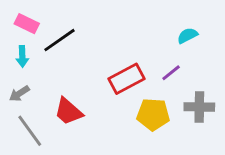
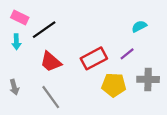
gray arrow: (19, 94) -> (14, 87), moved, turned -72
red trapezoid: (68, 111) -> (51, 62), moved
gray line: (30, 131) -> (51, 97), moved

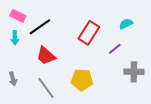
red rectangle: (94, 58) -> (89, 33), moved, turned -30
yellow pentagon: (114, 85) -> (82, 80), moved

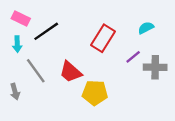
red trapezoid: (46, 56) -> (71, 72), moved
gray cross: (134, 72) -> (155, 67), moved
gray line: (46, 88) -> (36, 71), moved

